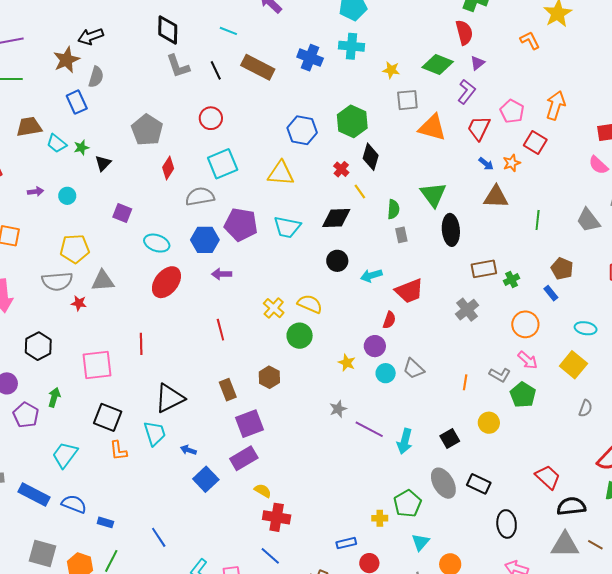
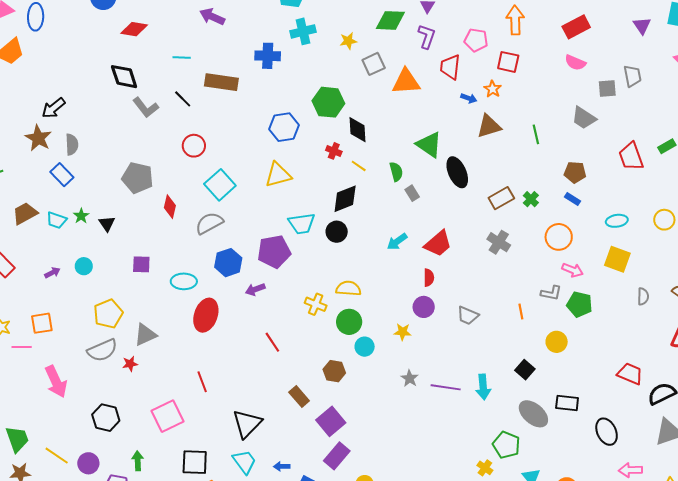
purple pentagon: (241, 225) -> (274, 252), moved
black circle: (337, 261) -> (337, 232), moved
cyan circle: (386, 373) -> (365, 347), moved
yellow cross: (380, 518) -> (485, 468), turned -35

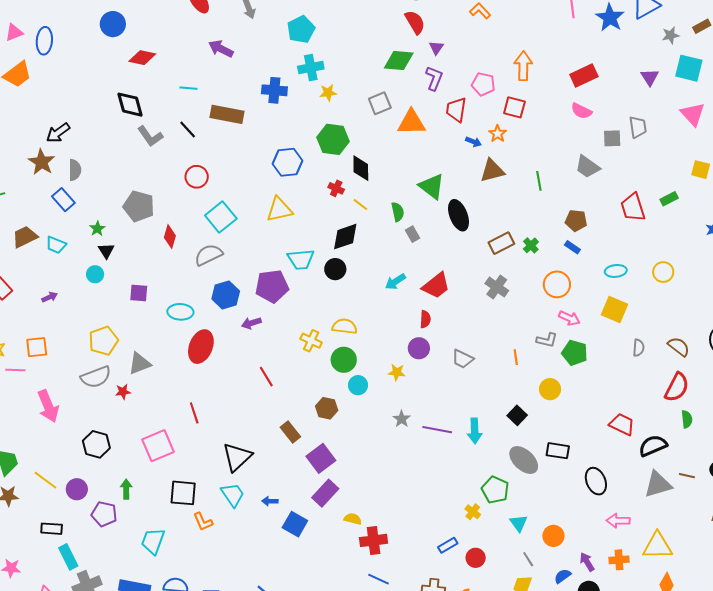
yellow star: (348, 41) -> (328, 93), moved
green star: (81, 216) -> (97, 229), moved
cyan circle: (84, 266) -> (95, 274), moved

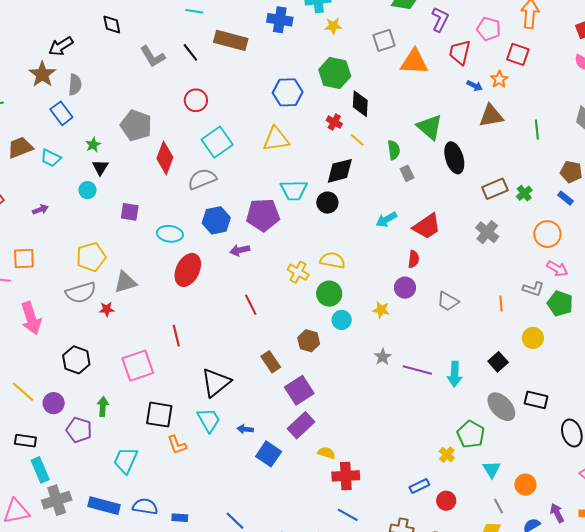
black diamond: (130, 105) -> (112, 25), moved, size x0.7
red diamond: (170, 237) -> (165, 158), size x1.4

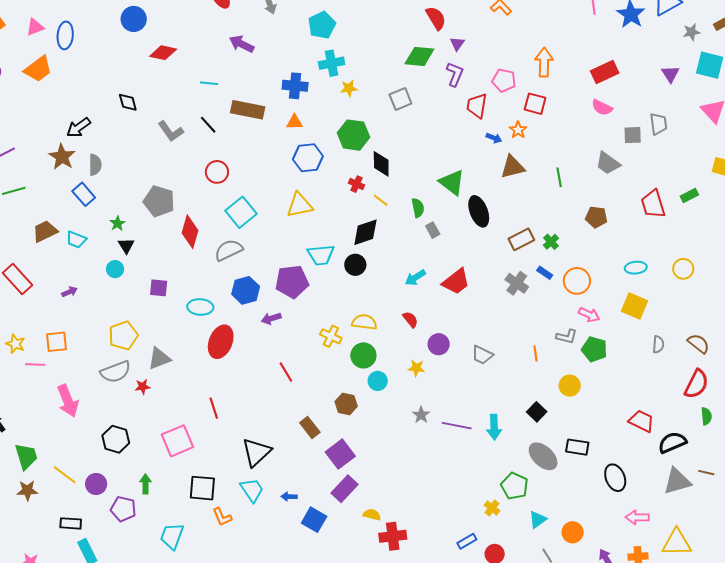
orange triangle: (414, 62) -> (294, 122), moved, size x0.6
blue rectangle: (566, 198) -> (545, 273), moved
red semicircle: (414, 259) -> (410, 319), moved, turned -42
cyan triangle: (492, 469) -> (538, 519), turned 30

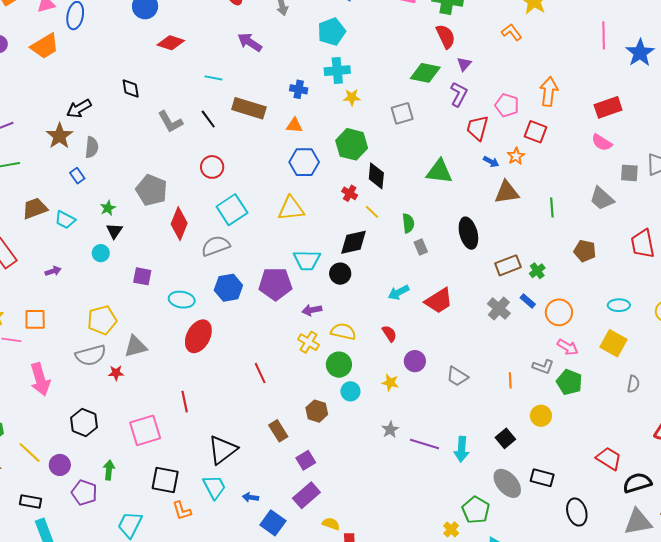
blue cross: (295, 86) -> (299, 89), size x0.7
green triangle: (452, 182) -> (439, 172), moved, turned -36
blue rectangle: (84, 194) -> (77, 176), size x0.7
purple arrow: (271, 318) -> (312, 310), moved
purple square: (340, 454) -> (306, 460), size x0.7

